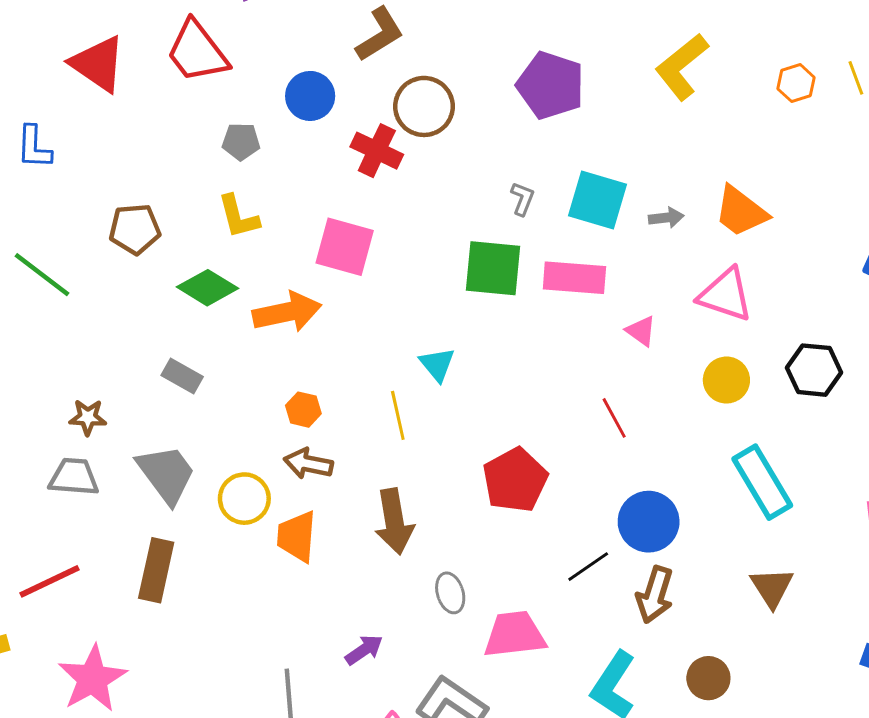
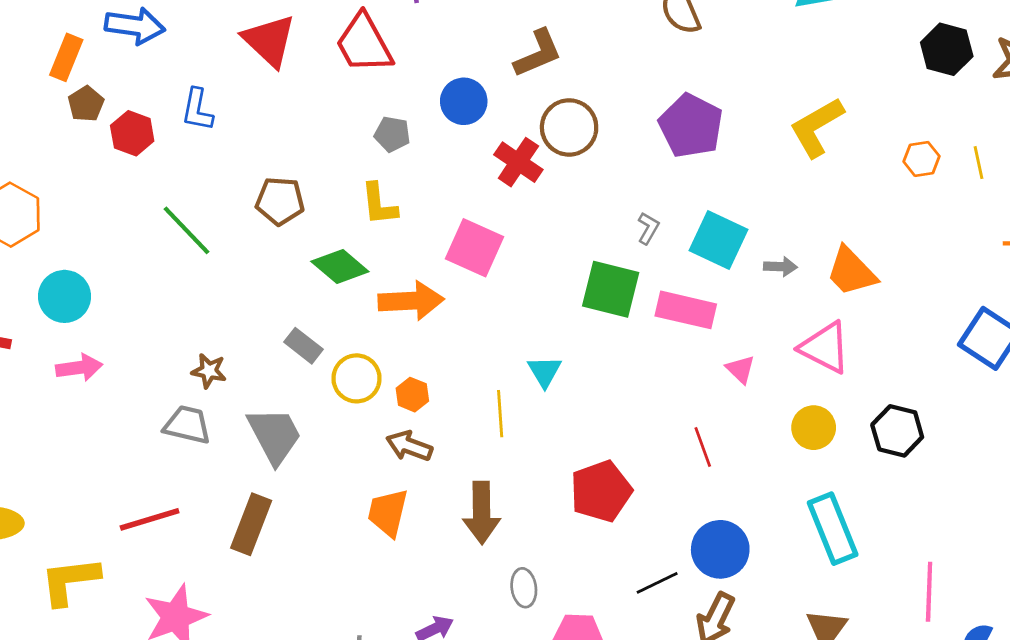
yellow circle: (244, 499) -> (356, 378), moved

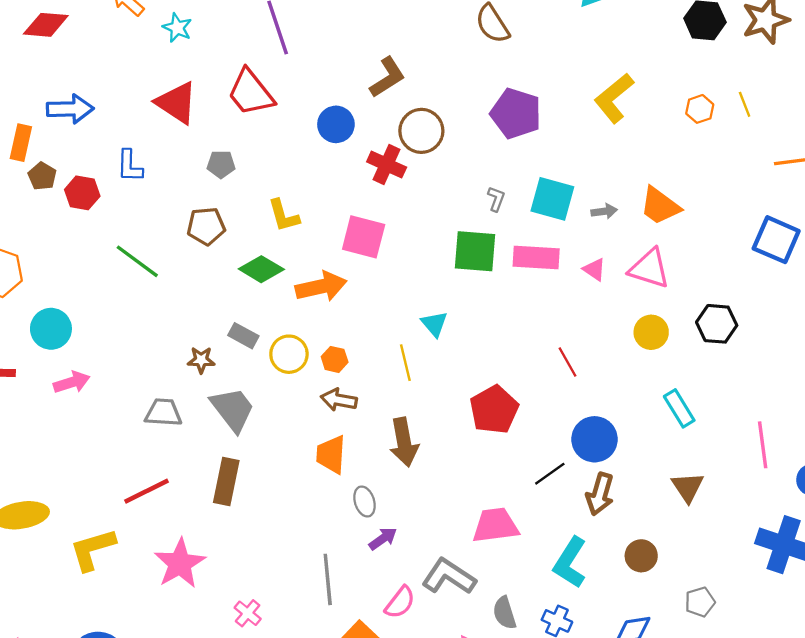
gray pentagon: (392, 134) -> (221, 164), moved
pink triangle: (741, 369) -> (594, 269), moved
brown star: (209, 371) -> (201, 360), moved
cyan rectangle: (833, 529) -> (679, 408), size x0.7
gray ellipse: (524, 588) -> (365, 501), moved

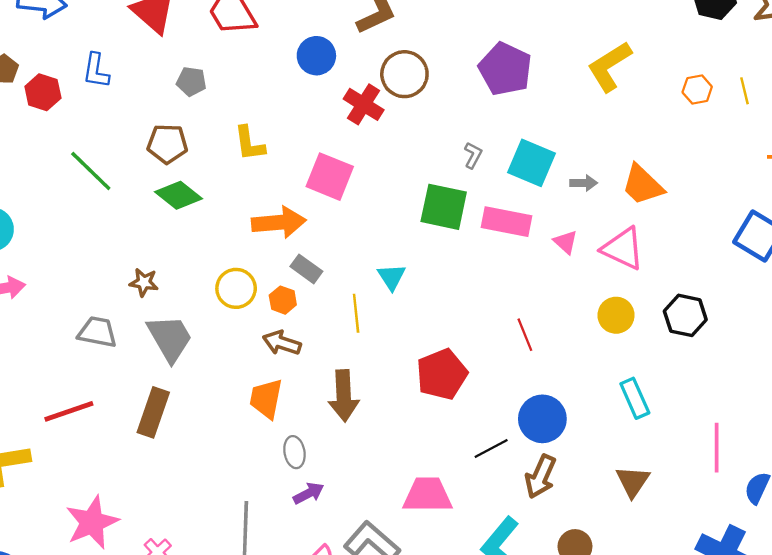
green diamond: (261, 269) -> (179, 195), moved
gray rectangle: (243, 336) -> (306, 269), moved
pink star: (180, 563) -> (92, 522), moved

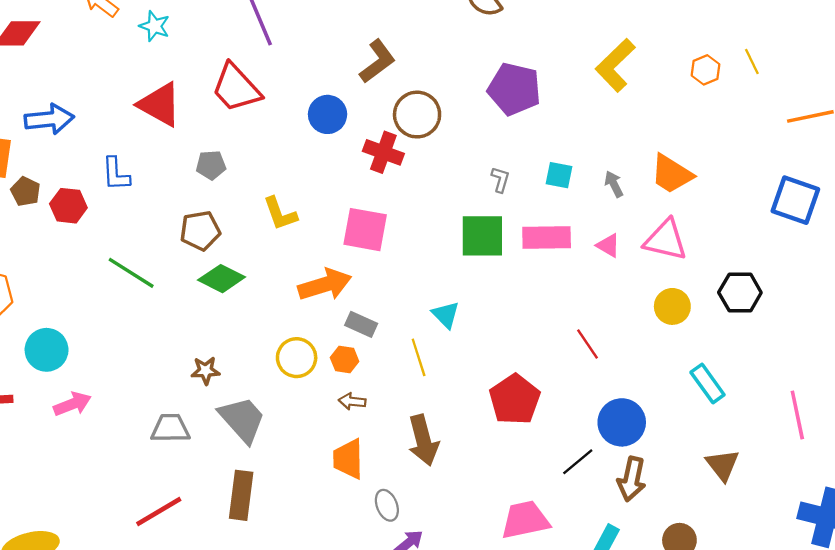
cyan square: (532, 163) -> (559, 175), size x0.6
gray arrow: (584, 183) -> (614, 184), turned -105
brown arrow: (282, 343) -> (352, 401), size x0.7

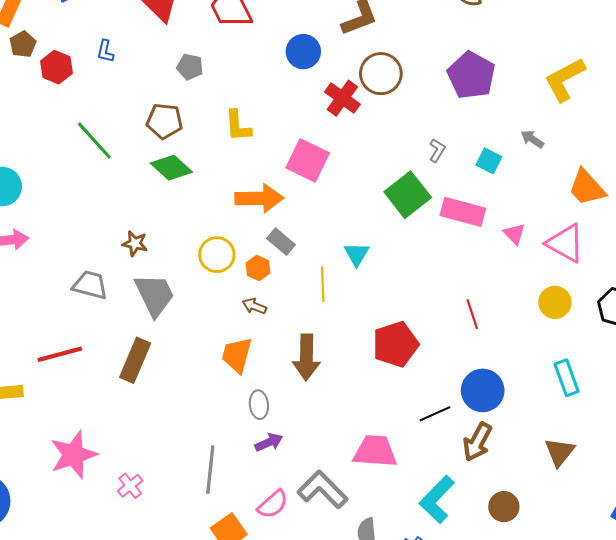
blue L-shape: (116, 174) -> (105, 51), size x0.7
gray arrow: (614, 184) -> (532, 139), moved, turned -45
green square: (482, 236) -> (408, 195), turned 36

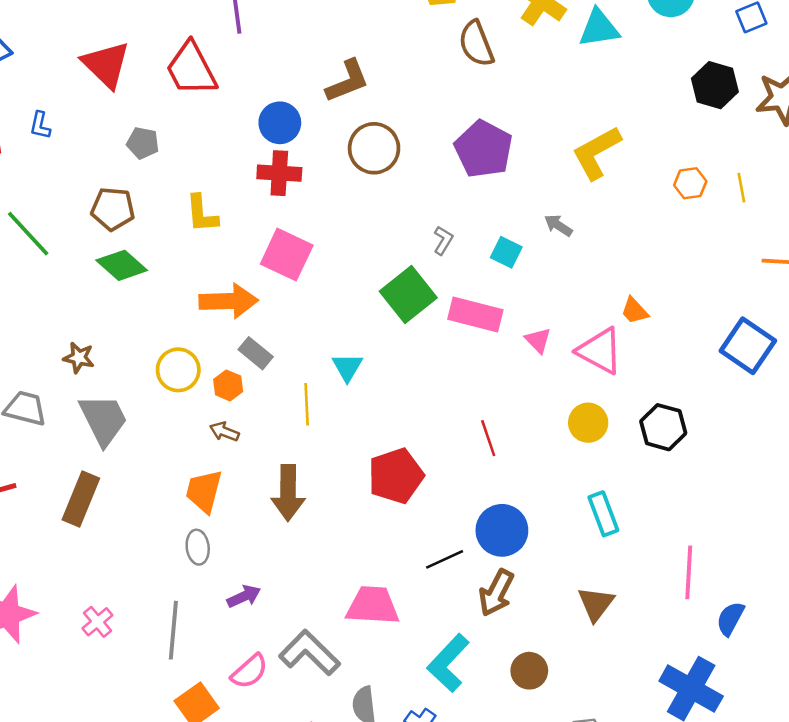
red cross: (342, 98) -> (279, 173), moved, turned -32
orange trapezoid: (587, 187) -> (635, 311), moved, size x0.6
gray ellipse: (259, 405) -> (198, 547), moved
pink cross: (130, 486) -> (97, 622), moved

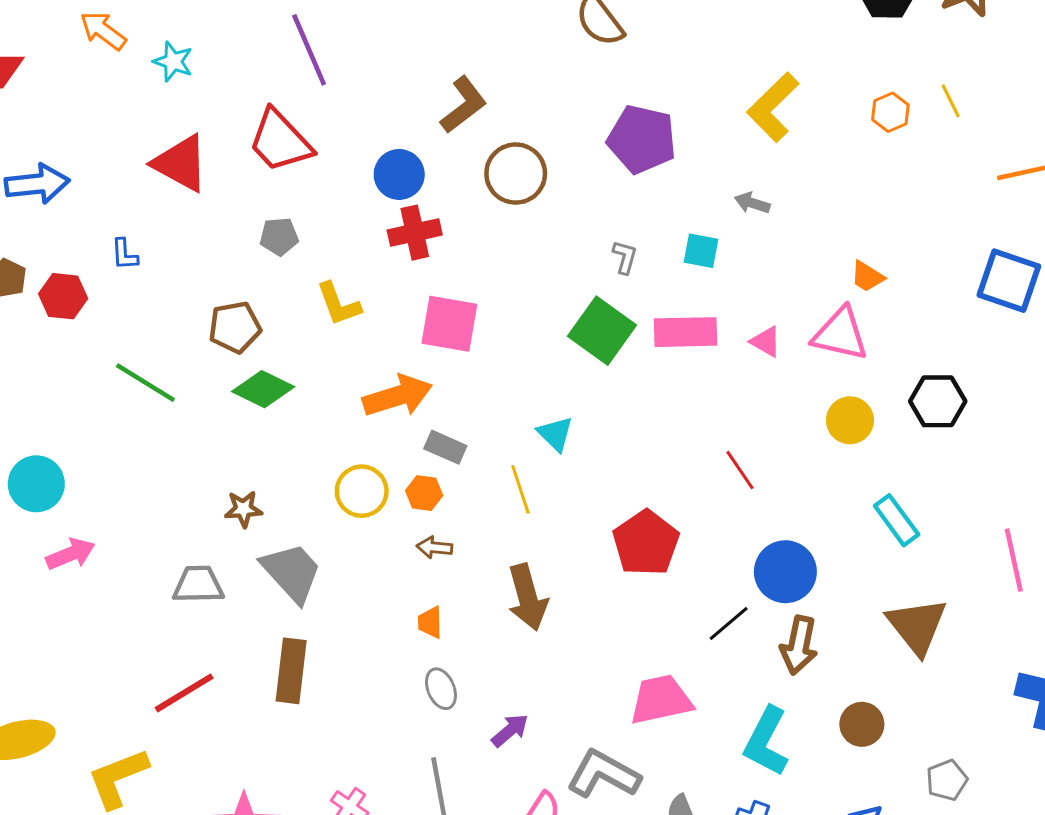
gray pentagon: (143, 143) -> (279, 237), moved
orange trapezoid: (204, 491) -> (430, 622), size x0.6
brown triangle: (596, 604) -> (917, 626), size x1.4

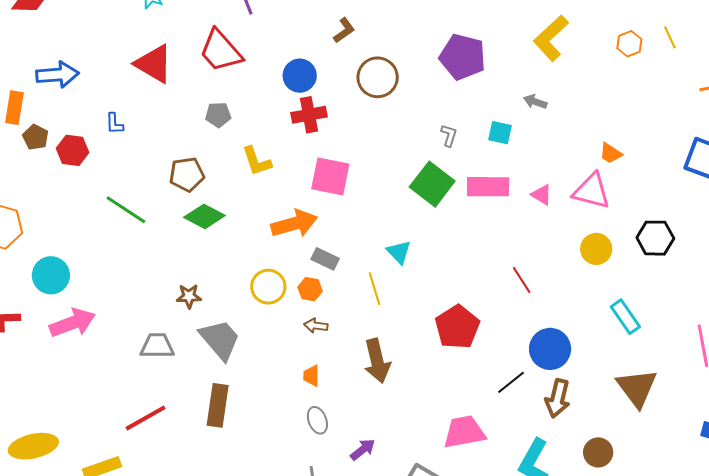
brown L-shape: (464, 105) -> (344, 30), size x0.7
pink arrow: (71, 554) -> (72, 323), size x1.4

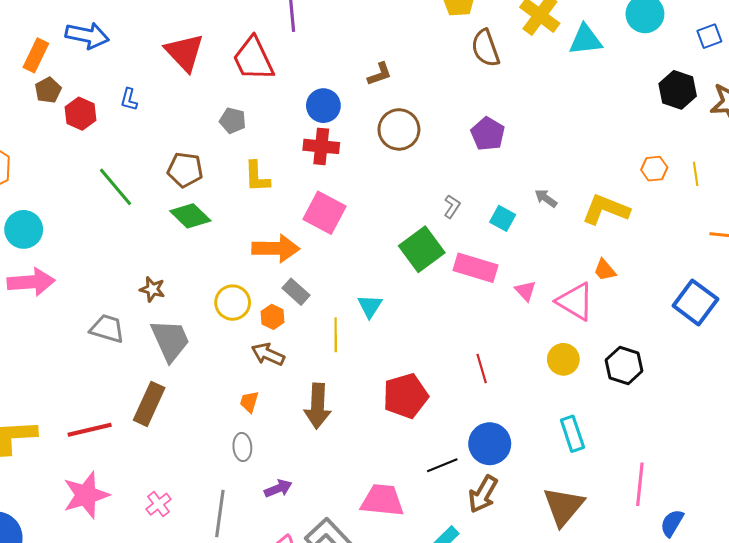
yellow L-shape: (551, 38) -> (606, 209), moved, turned 48
purple pentagon: (463, 57) -> (488, 134), size x0.7
brown arrow: (316, 326) -> (268, 354), size x1.4
red line: (146, 418) -> (90, 430), moved

